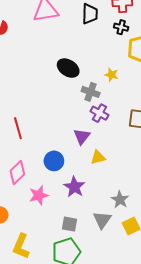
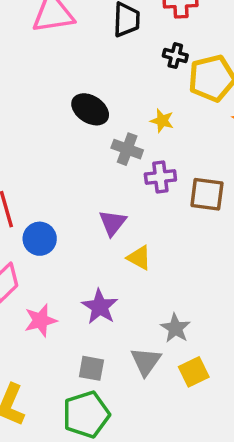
black cross: (121, 27) -> (175, 56), moved
purple cross: (99, 113) -> (160, 177), moved, turned -36
yellow triangle: (98, 157) -> (139, 258), turned 42
blue circle: (54, 161) -> (40, 239), moved

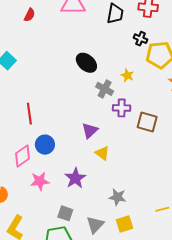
blue circle: (40, 239) -> (45, 145), moved
gray star: (175, 328) -> (117, 197), turned -30
gray triangle: (146, 361) -> (95, 225), moved

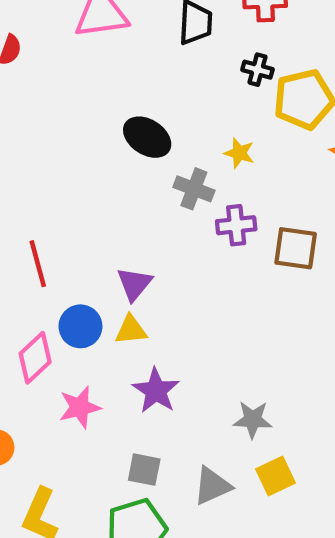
purple triangle: (90, 131) -> (134, 284), moved
yellow triangle: (102, 153) -> (131, 330), moved, turned -35
gray triangle: (95, 225) -> (212, 486), turned 30

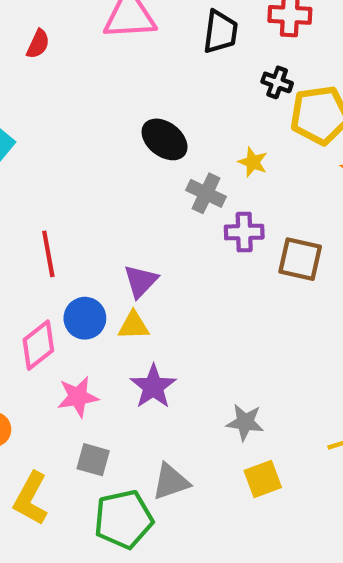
gray square: (144, 470) -> (93, 460), moved
gray triangle: (212, 486) -> (171, 482), moved

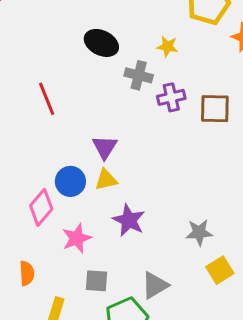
red line: (48, 254) -> (47, 99), moved

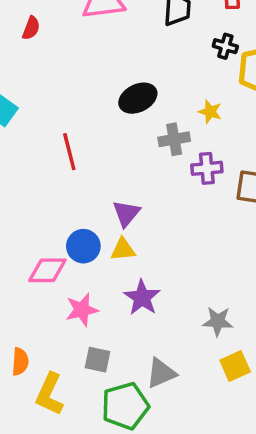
black ellipse: (101, 43) -> (138, 98), turned -60
gray cross: (139, 75) -> (174, 139), turned -32
pink diamond: (41, 207) -> (47, 270), turned 42
orange semicircle: (27, 273) -> (20, 362), moved

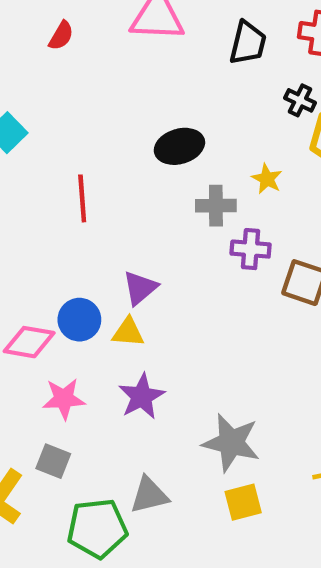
gray star: (218, 321) -> (231, 443), size x1.5
gray square: (98, 360) -> (53, 461), moved

